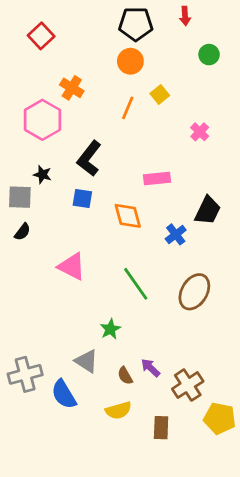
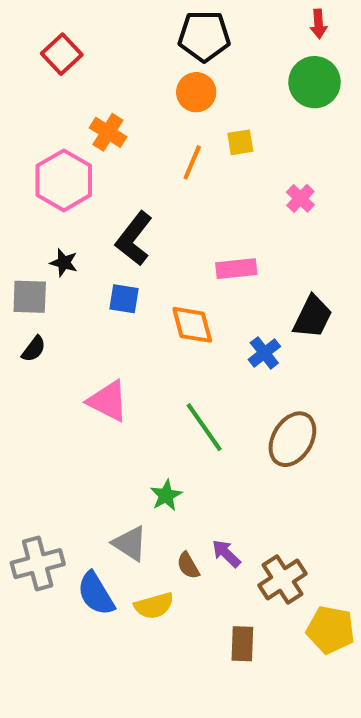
red arrow: (185, 16) -> (319, 24), moved
green circle: (209, 55) -> (315, 82), size x1.6
yellow square: (160, 95) -> (240, 142), turned 30
yellow semicircle: (118, 410) -> (154, 606), moved

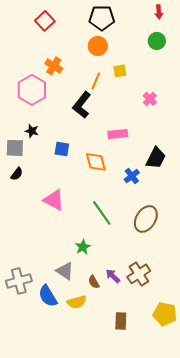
red square: (62, 54) -> (45, 21), moved
green circle: (315, 82) -> (157, 41), size x0.7
black L-shape: (134, 239) -> (82, 105), moved
brown cross: (282, 580) -> (139, 274), moved

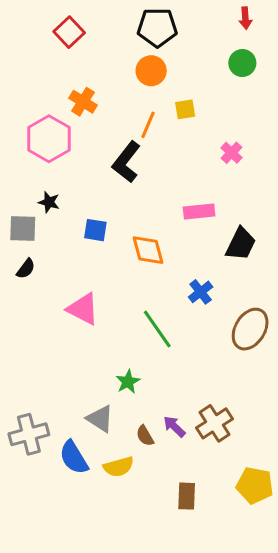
pink rectangle: (118, 134) -> (199, 211), moved
blue cross: (132, 176) -> (201, 292), moved
brown ellipse: (146, 219) -> (250, 329), moved

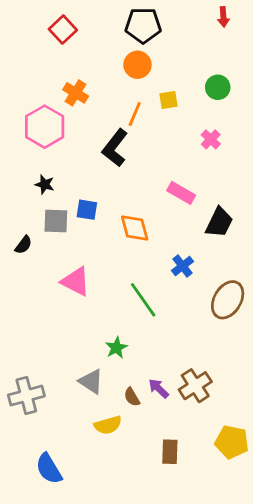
green circle: (242, 63) -> (218, 87), moved
pink rectangle: (199, 211) -> (181, 193), turned 36
gray square: (23, 229) -> (56, 221), moved
blue semicircle: (74, 457) -> (49, 469), moved

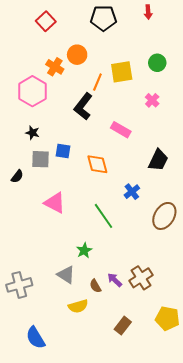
red arrow: (223, 17) -> (148, 12), moved
orange circle: (137, 65) -> (77, 55), moved
yellow square: (168, 100) -> (122, 72), size x1.6
pink rectangle: (181, 193) -> (121, 130), moved
brown rectangle: (170, 452) -> (123, 326), turned 36

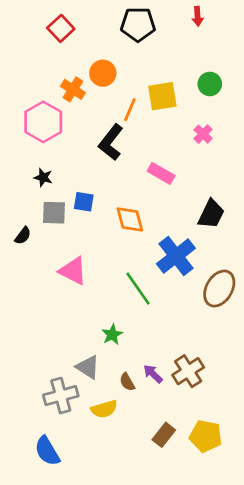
blue cross: (132, 192) -> (176, 256), size x1.8
gray cross: (19, 285) -> (61, 396), moved
yellow pentagon: (167, 318) -> (206, 436), moved

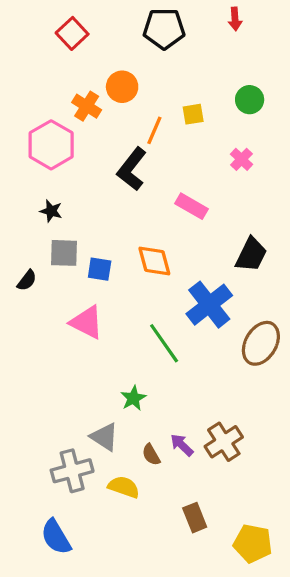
yellow square: (162, 96) -> (193, 114), size x0.6
blue square: (84, 202) -> (100, 269), moved
yellow semicircle: (104, 409) -> (124, 487), turned -145
brown rectangle: (164, 435) -> (195, 518), turned -60
yellow pentagon: (206, 436) -> (253, 543), moved

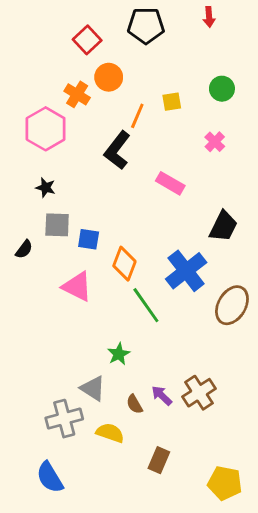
red square: (72, 33) -> (87, 40), moved
orange diamond: (154, 261) -> (124, 264), moved, turned 36
brown rectangle: (195, 518) -> (159, 460), moved, turned 45

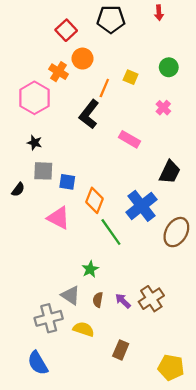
yellow square: (172, 102) -> (131, 77), turned 32
brown semicircle: (134, 404) -> (98, 300), moved, turned 40

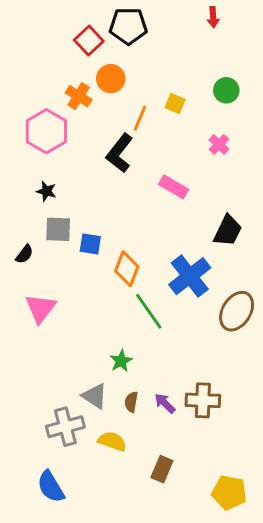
black pentagon: (111, 19) -> (128, 26), moved
pink triangle: (59, 218) -> (41, 308), moved, turned 40
brown cross: (151, 299) -> (203, 400), turned 35

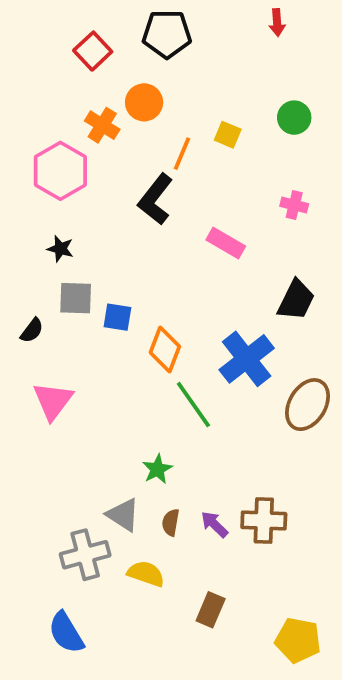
red square: (89, 41) -> (93, 51), moved
pink cross: (219, 144) -> (294, 205), moved, turned -30

